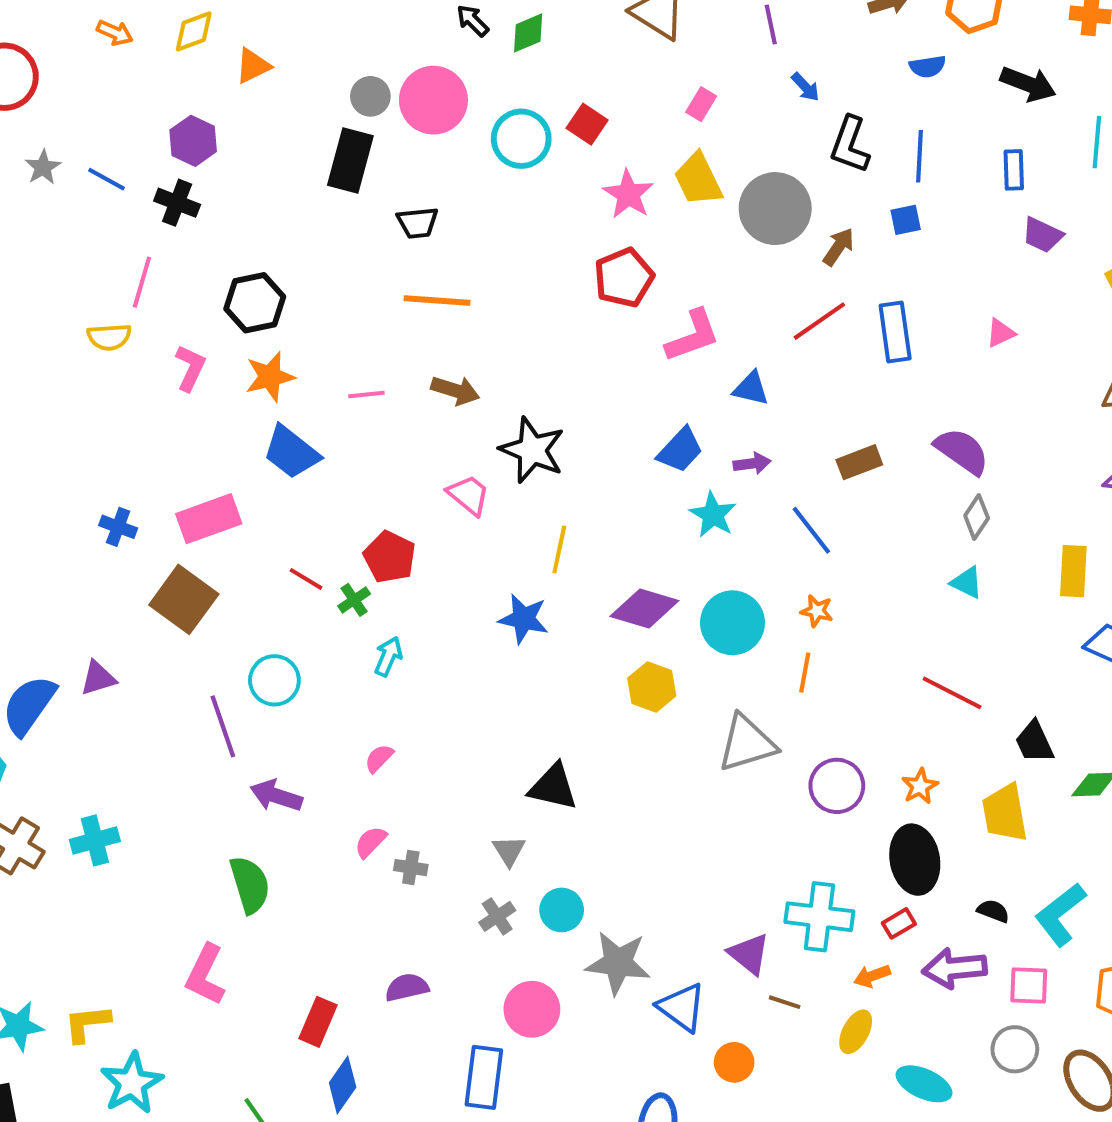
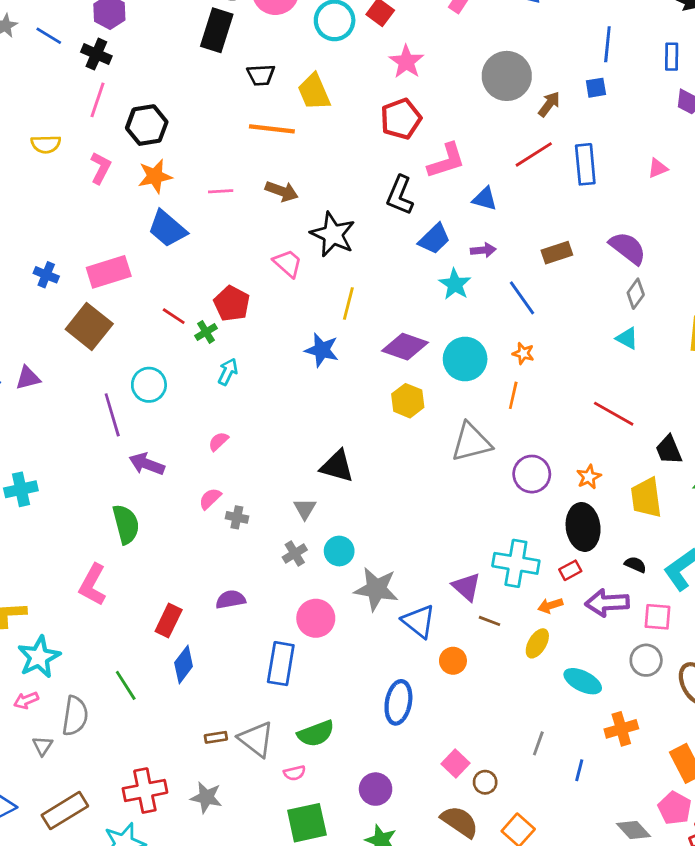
black L-shape: (850, 145) -> (400, 195), moved
yellow trapezoid: (698, 179) -> (314, 92), moved
pink line: (142, 282) -> (98, 100), moved

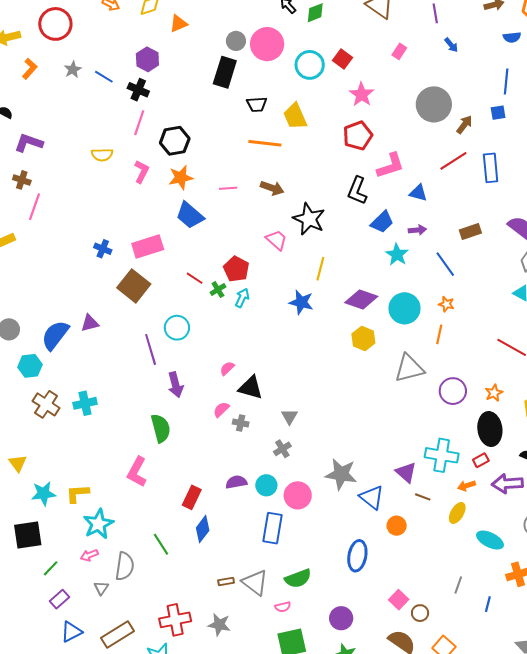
cyan arrow: (228, 372) -> (242, 298), moved
purple arrow: (147, 464) -> (176, 385), turned -125
black triangle: (337, 466) -> (251, 388), moved
cyan circle: (339, 551) -> (266, 485), moved

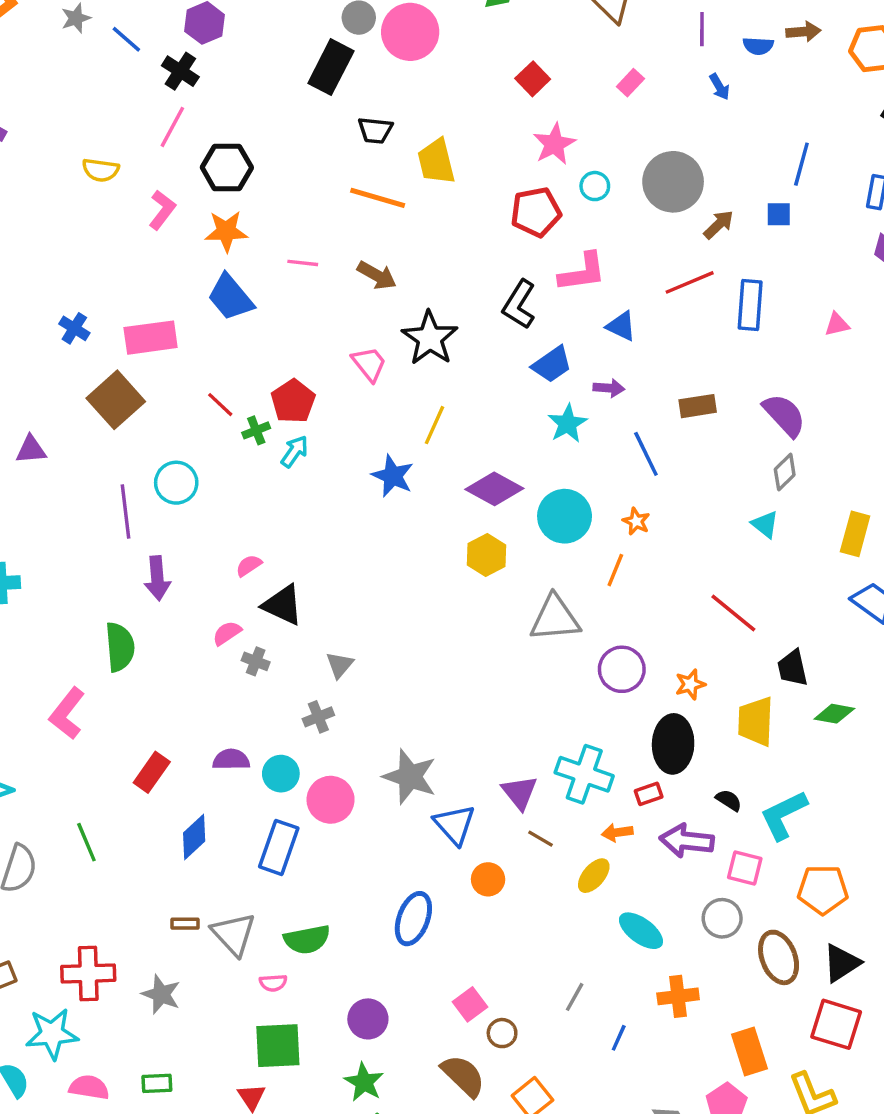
blue semicircle: (512, 37) -> (758, 46), moved
cyan circle: (310, 65) -> (595, 186), moved, size x0.6
blue diamond: (203, 529) -> (194, 837), moved

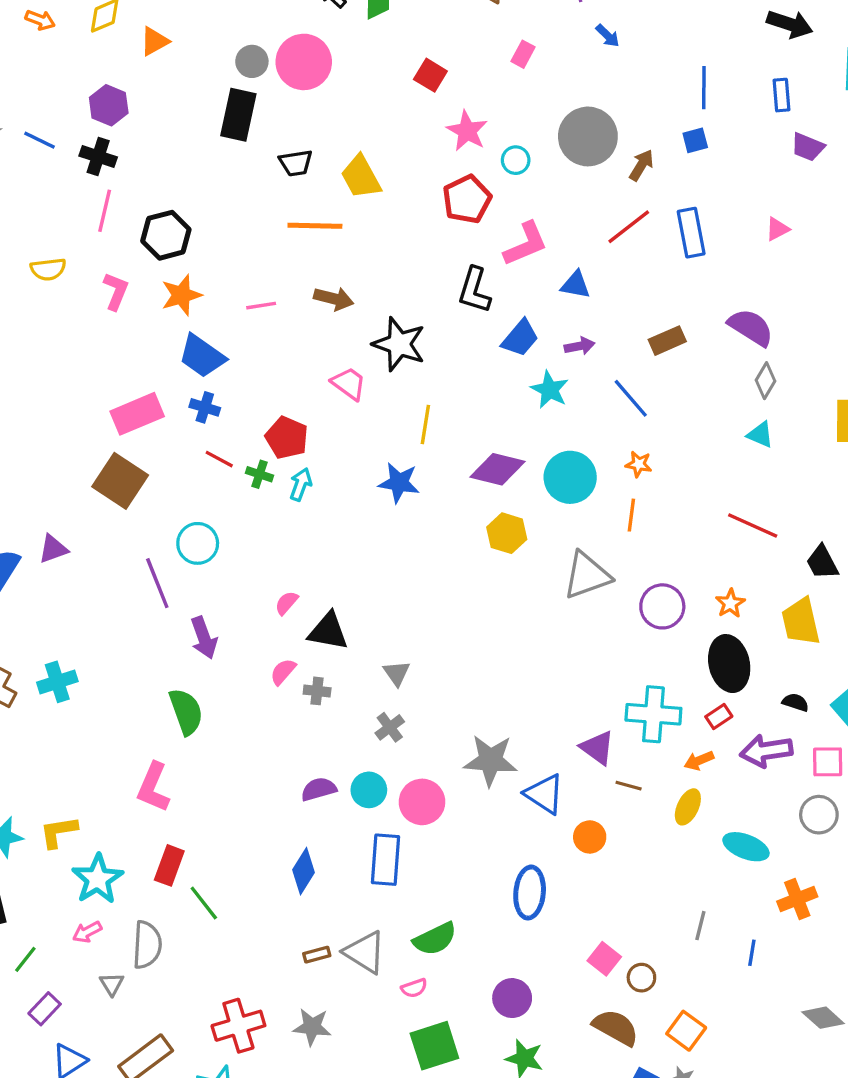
blue cross: (74, 328) -> (205, 407), moved
green cross: (256, 430) -> (259, 474), turned -35
red rectangle: (152, 772) -> (169, 865), moved

